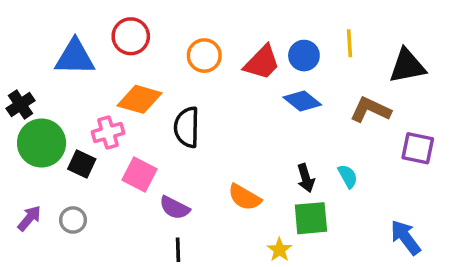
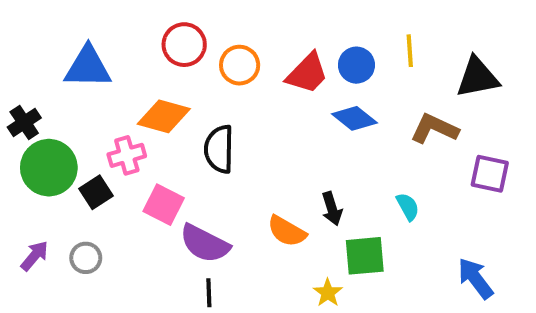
red circle: (131, 36) -> (184, 45), moved
black square: (82, 164) -> (96, 192), turned 32
black arrow: (306, 178) -> (332, 209), moved
purple semicircle: (175, 208) -> (205, 244), size x1.4

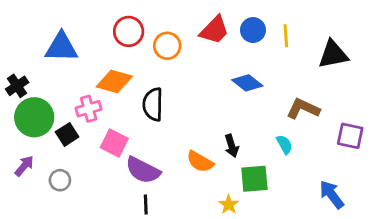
blue circle: (356, 65) -> (253, 30), moved
red trapezoid: (307, 73) -> (214, 30), moved
brown L-shape: (434, 129) -> (303, 109), moved
purple square: (490, 174) -> (350, 136), moved
purple arrow: (34, 256) -> (24, 166), moved

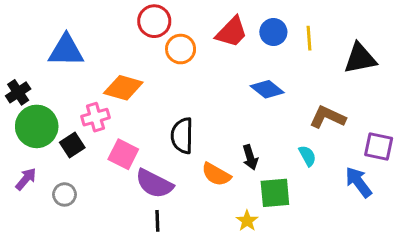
red circle: (129, 31) -> (154, 21), moved
black semicircle: (153, 104) -> (182, 136), moved
blue arrow: (332, 194) -> (358, 182), moved

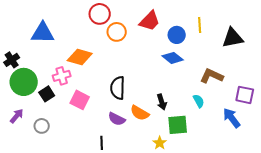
blue circle: (273, 32) -> (177, 35), moved
purple semicircle: (154, 184) -> (117, 119), moved, size x0.7

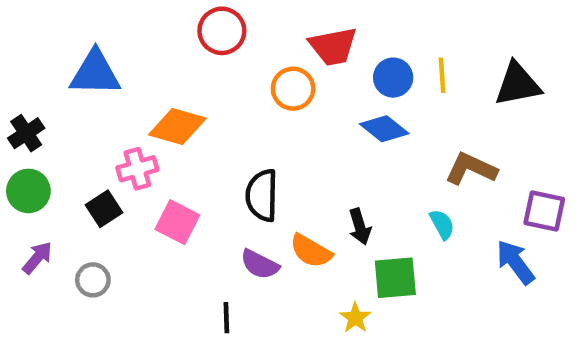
red trapezoid: (150, 21) -> (333, 46), turned 35
yellow line: (200, 25) -> (442, 75), moved
orange circle: (117, 32) -> (293, 89), moved
green circle: (24, 82) -> (28, 191), moved, size x0.7

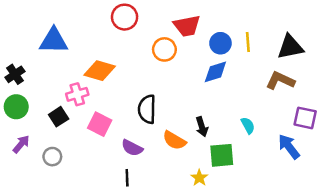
blue diamond: (384, 129) -> (215, 72), turned -55
brown L-shape: (471, 169) -> (280, 81), moved
purple semicircle: (260, 264) -> (132, 148), moved

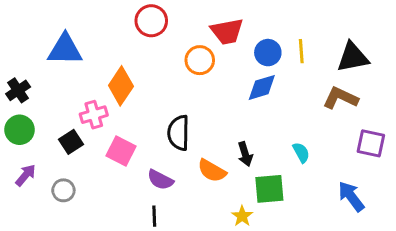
orange diamond: (100, 71) -> (121, 86), turned -72
blue arrow: (289, 147) -> (351, 196), moved

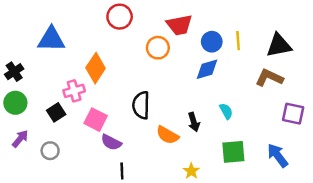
cyan semicircle: (301, 152) -> (226, 111), moved
purple semicircle: (160, 180) -> (111, 142), moved
green square: (269, 189) -> (233, 152), moved

